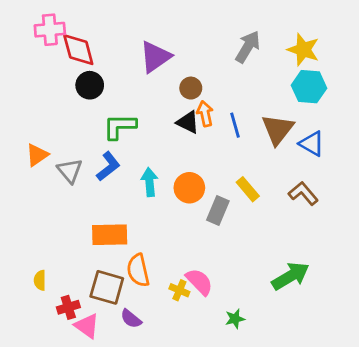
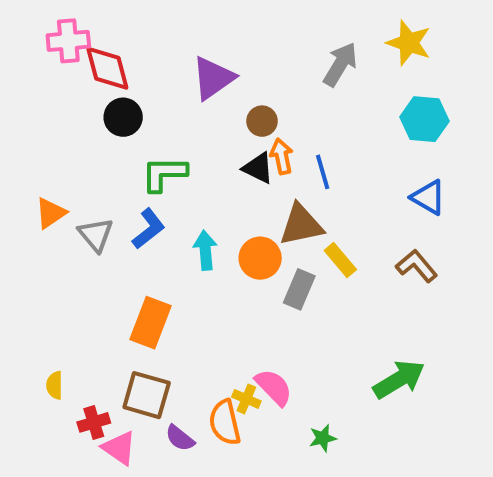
yellow star: (303, 50) -> (409, 43), moved
brown triangle: (278, 129) -> (301, 225), moved, turned 40
orange rectangle: (110, 235) -> (150, 323), turned -68
orange semicircle: (138, 270) -> (225, 422), moved

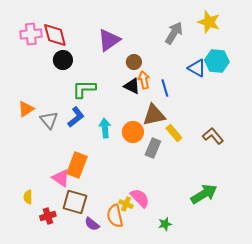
pink cross: (68, 41) -> (31, 34), moved
blue triangle: (428, 197) -> (197, 68), moved
pink triangle: (119, 448) -> (61, 178), moved

